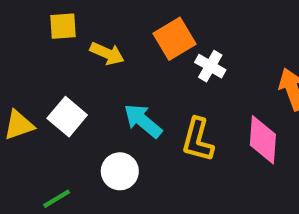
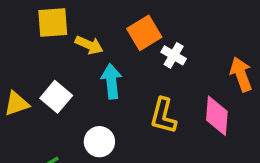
yellow square: (63, 26) -> (53, 23), size x1.4
cyan arrow: (143, 121) -> (112, 81), moved, turned 44

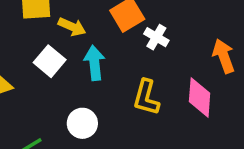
white square: (56, 97) -> (50, 61), moved

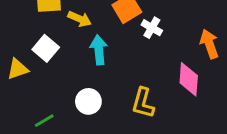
white square: (50, 61) -> (46, 48), moved
yellow L-shape: (146, 97) -> (143, 103), moved

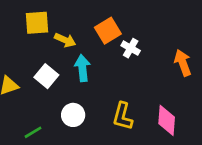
white square: (46, 48) -> (46, 76), moved
pink diamond: (189, 79) -> (167, 120), moved

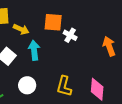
orange square: (108, 31) -> (53, 22), turned 36

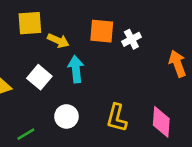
white cross: (70, 35) -> (131, 39), moved, turned 32

